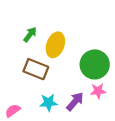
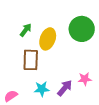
green circle: (95, 64) -> (82, 29), moved
brown rectangle: (36, 69) -> (31, 60), turned 70

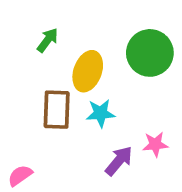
green arrow: (26, 30) -> (47, 40), moved
cyan star: (42, 89) -> (101, 113), moved

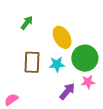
green circle: (150, 53) -> (85, 58), moved
yellow ellipse: (88, 71) -> (62, 37), moved, turned -50

